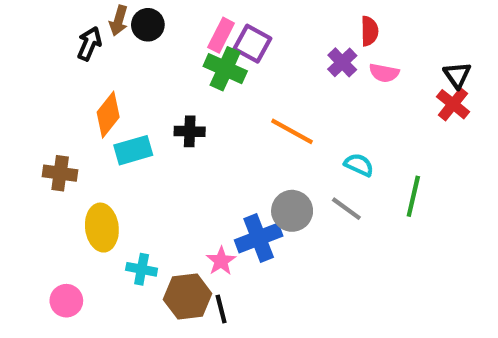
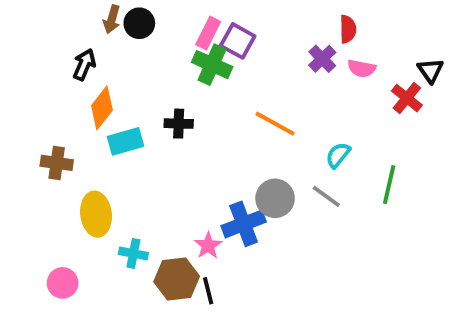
black arrow: (89, 44) -> (84, 65), moved
red cross: (453, 104) -> (407, 98), moved
cyan semicircle: (359, 165) -> (338, 155), turned -76

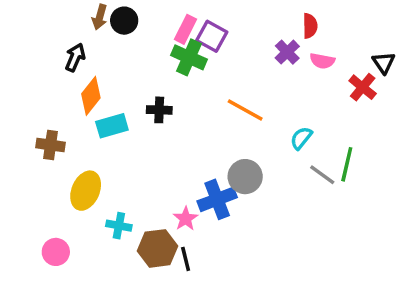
gray line: (326, 196) -> (322, 175), moved
yellow ellipse: (96, 214) -> (86, 191), turned 30

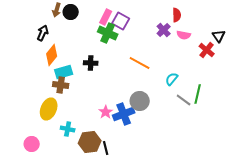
brown cross: (51, 145) -> (61, 85), moved
pink star: (186, 219) -> (106, 112), moved

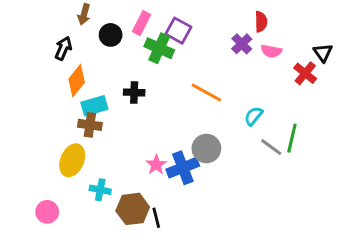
black circle: (71, 12) -> (111, 35), moved
pink rectangle: (106, 17) -> (142, 23), moved

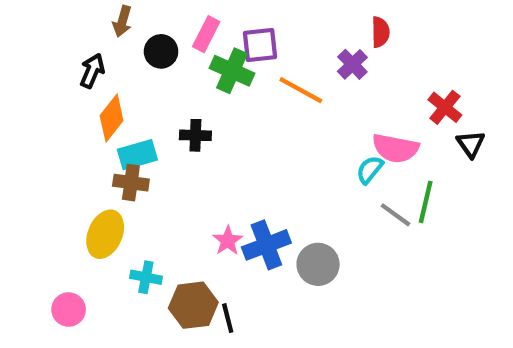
purple square: (178, 31) -> (260, 45), turned -35
pink semicircle: (271, 51) -> (395, 148), moved, size x1.5
black triangle: (323, 53) -> (471, 144), moved
orange line: (206, 92) -> (301, 90), moved
gray circle: (206, 148) -> (318, 264), moved

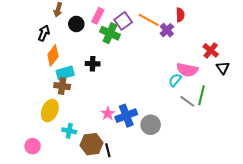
purple square: (260, 45) -> (123, 21), turned -30
orange line: (301, 90) -> (149, 20), moved

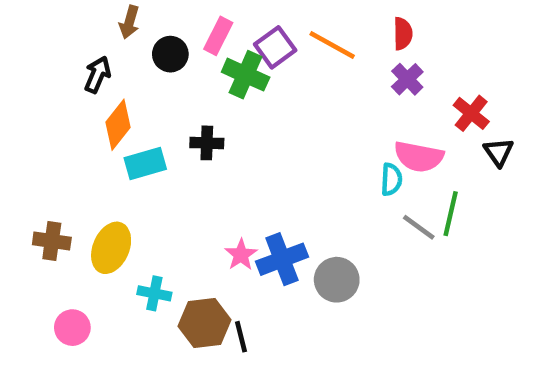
purple cross: (167, 30) -> (407, 79), moved
cyan semicircle: (175, 80) -> (391, 179), turned 144
brown cross: (62, 86) -> (52, 241), moved

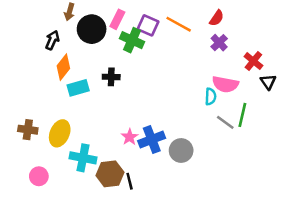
red semicircle: (403, 34) -> (217, 18), turned 35
purple square: (275, 47) -> (148, 25), turned -30
black circle: (170, 54) -> (92, 29), size x1.5
cyan cross: (154, 293) -> (83, 158), size x1.5

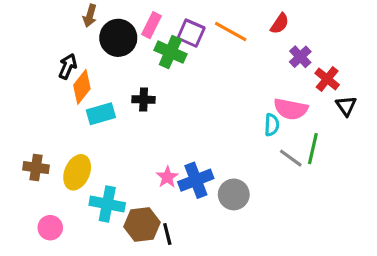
black arrow: (52, 40) -> (68, 66), moved
purple cross: (219, 43) -> (300, 57), moved

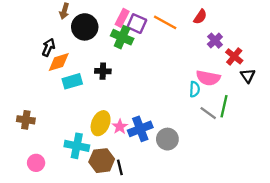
pink rectangle: (151, 25) -> (122, 18), moved
orange diamond: (82, 87) -> (59, 62), turned 35
yellow ellipse: (77, 172) -> (101, 123), moved

